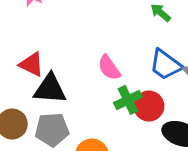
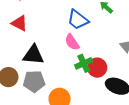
red triangle: (32, 64) -> (19, 23), moved
blue trapezoid: (166, 65) -> (78, 20), moved

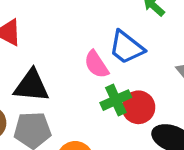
blue trapezoid: (78, 20) -> (126, 47), moved

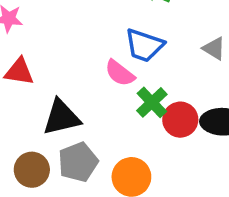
red circle: (138, 107) -> (180, 120), moved

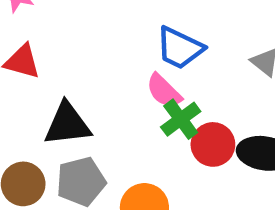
pink semicircle: (120, 73) -> (164, 91), moved

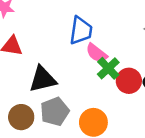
blue trapezoid: (180, 48) -> (81, 31), moved, turned -100

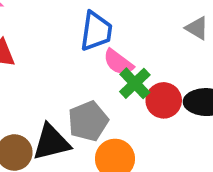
black triangle: (43, 79) -> (51, 142), moved
gray pentagon: (55, 112) -> (88, 121), moved

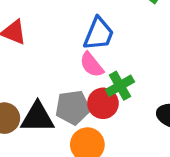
pink semicircle: (118, 62) -> (92, 65), moved
red circle: (164, 100) -> (103, 103), moved

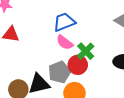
blue trapezoid: (99, 34) -> (64, 22), turned -120

